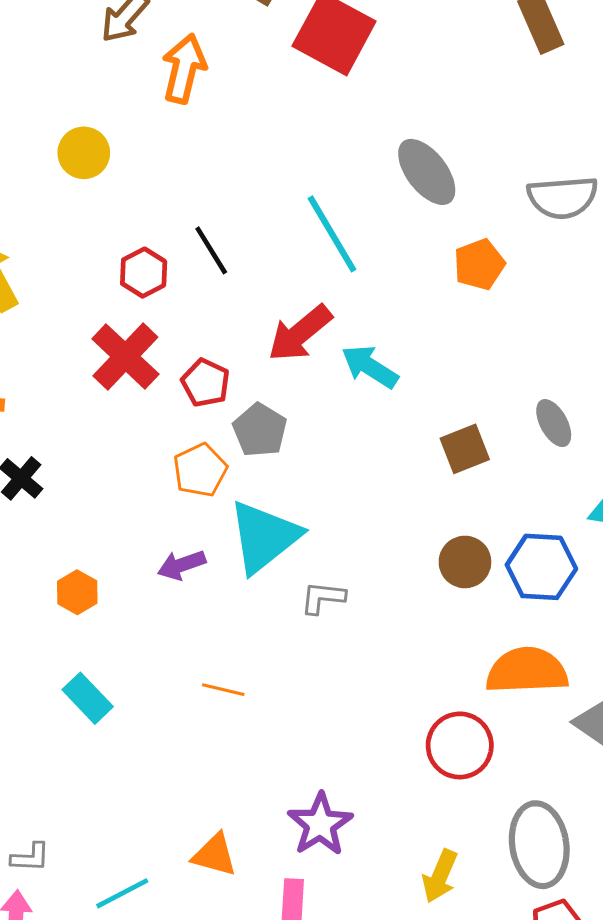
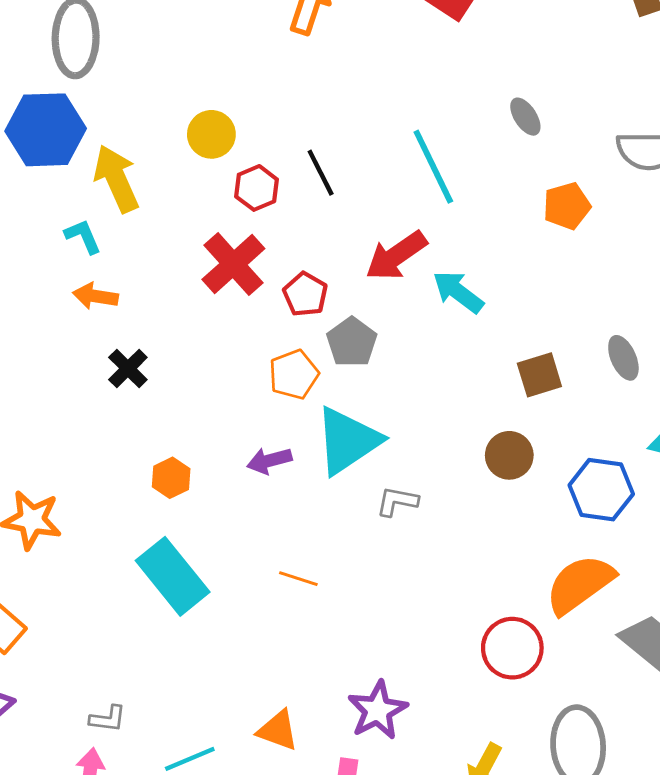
yellow circle: (84, 153) -> (211, 134), moved
gray ellipse: (427, 172) -> (525, 117), size x0.6
brown circle: (465, 562) -> (509, 455), moved
orange semicircle: (527, 671) -> (580, 584), turned -38
cyan rectangle: (88, 698) -> (173, 576), size x1.6

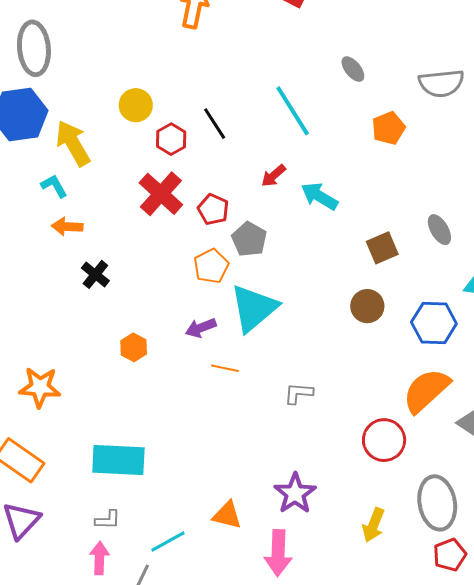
red arrow: (396, 256) -> (274, 176), size x0.6
gray L-shape: (397, 501) -> (299, 393), moved
cyan rectangle: (173, 576) -> (118, 460), moved, turned -42
orange line: (298, 579) -> (225, 368), moved

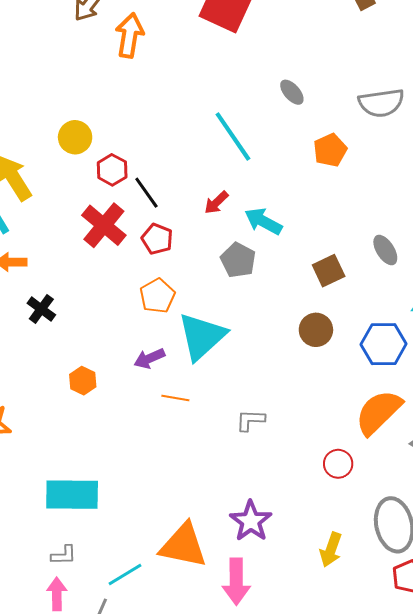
black line: (215, 124) -> (146, 193), moved
gray pentagon: (249, 239) -> (238, 260), moved
red circle: (384, 440) -> (338, 464), size x0.7
orange triangle: (227, 515) -> (183, 545), size x1.6

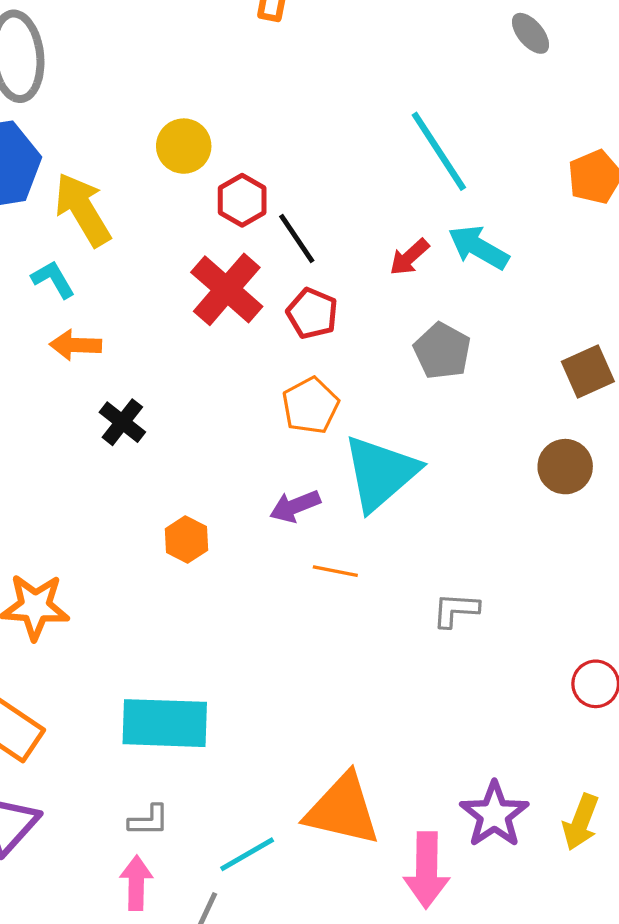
gray ellipse: (292, 92) -> (531, 33), moved
cyan arrow: (263, 221) -> (479, 247), moved
purple star: (251, 521) -> (494, 815), moved

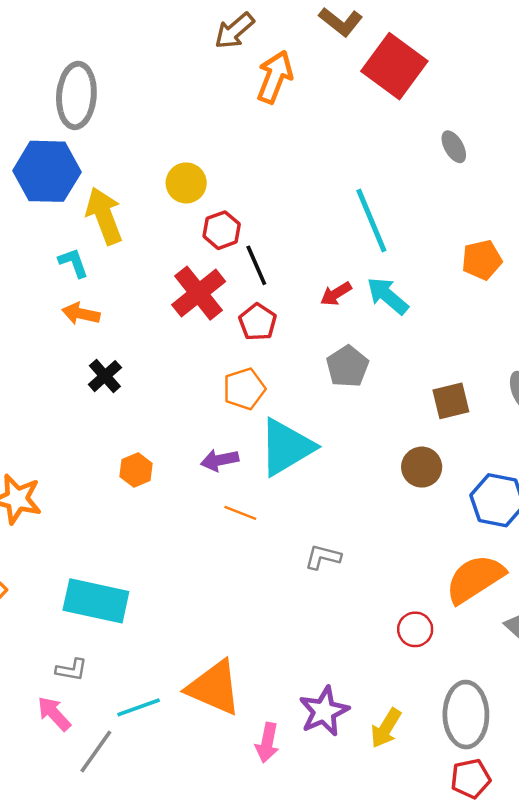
pink arrow: (427, 870) -> (267, 743), size x0.7
pink arrow: (136, 883) -> (54, 714), turned -54

